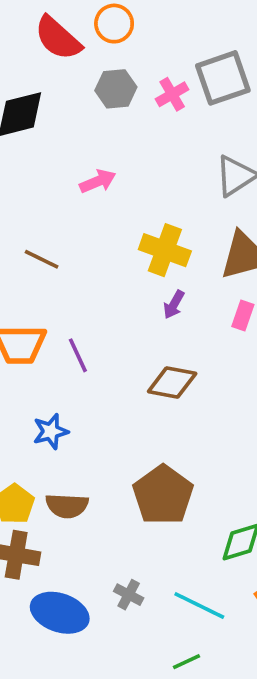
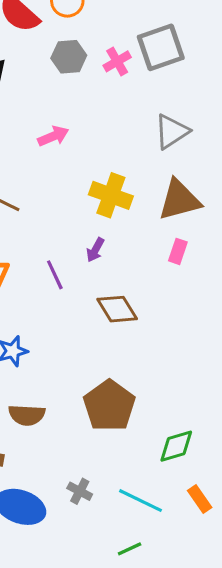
purple arrow: (174, 305) -> (95, 250), moved
purple line: (78, 355) -> (55, 275), moved
brown diamond: (172, 382) -> (117, 309), turned 48

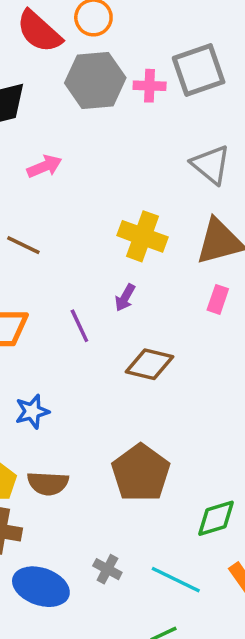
gray hexagon: (69, 57) -> (95, 80), size x1.5
pink cross: (117, 61) -> (150, 86), turned 32
gray triangle: (172, 131) -> (211, 165), turned -48
pink arrow: (53, 136) -> (44, 166), moved
brown diamond: (117, 309) -> (150, 364), turned -45

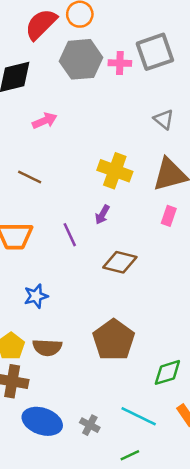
red semicircle: (39, 31) -> (41, 24), turned 93
gray triangle: (211, 165) -> (164, 119), size x0.7
gray cross: (107, 569) -> (90, 425), moved

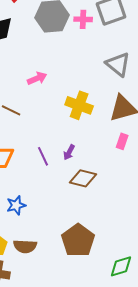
gray triangle: (164, 119) -> (118, 64), size x1.5
pink arrow: (45, 121) -> (37, 78), moved
purple arrow: (102, 215) -> (69, 152), moved

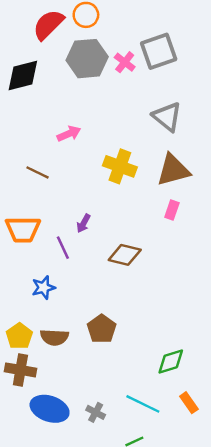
pink cross: (83, 19) -> (125, 62), turned 36
purple arrow: (69, 152) -> (83, 223), moved
purple line: (43, 156) -> (63, 248), moved
brown pentagon: (78, 240) -> (102, 329), moved, size x0.7

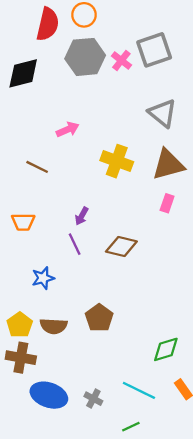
red semicircle: (48, 25) -> (48, 24), turned 148
orange trapezoid: (23, 229) -> (23, 222), size x0.7
purple line: (63, 248) -> (75, 244), moved

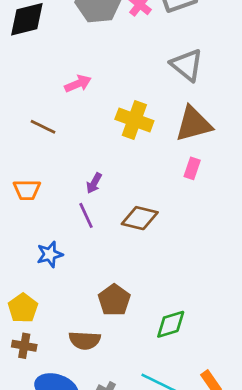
brown semicircle: (54, 326) -> (85, 340), moved
green diamond: (166, 349) -> (171, 324), moved
brown cross: (21, 358) -> (24, 346), size x0.7

